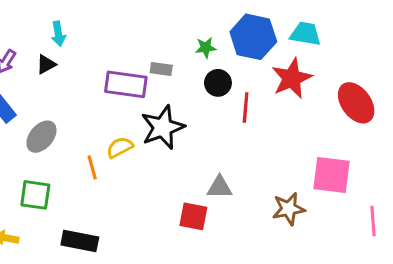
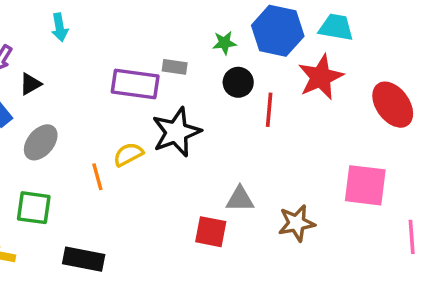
black triangle: (46, 64) -> (30, 84), moved
brown star: (289, 209) -> (297, 223), moved

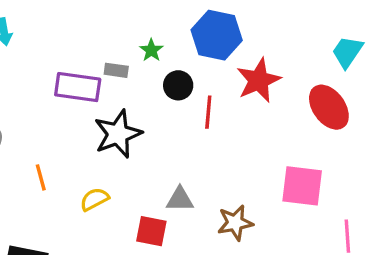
cyan trapezoid: (336, 27) -> (347, 52), moved, turned -66
green star: (224, 43) -> (151, 50), moved, turned -30
yellow semicircle: (128, 154) -> (94, 199), moved

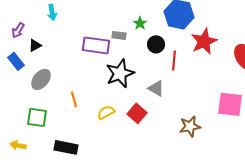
gray triangle: (180, 199) -> (156, 88), moved, turned 30
red square: (151, 231) -> (137, 113), moved, turned 30

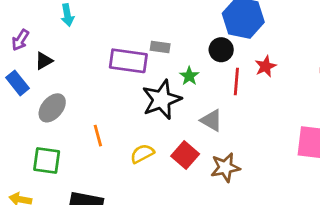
green star: (140, 23) -> (189, 76), moved
red star: (204, 41) -> (265, 66), moved, size x0.6
black circle: (156, 44) -> (221, 50), moved
brown star: (190, 126) -> (225, 167), moved

